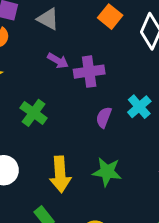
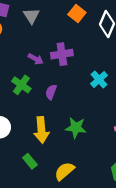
gray triangle: (48, 19) -> (31, 16), turned 30
purple arrow: (58, 61) -> (36, 59), moved
purple semicircle: (104, 117) -> (51, 92), moved

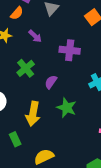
purple arrow: (36, 59) -> (35, 36), moved
green star: (76, 128) -> (67, 108), moved

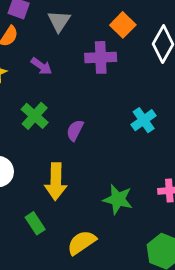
purple cross: (70, 50) -> (101, 57), moved
green star: (67, 108) -> (118, 199), moved

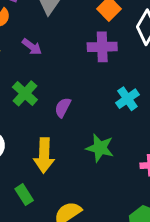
purple cross: (101, 57) -> (102, 47), moved
green star: (118, 199) -> (100, 148), moved

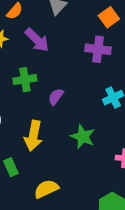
purple arrow: (32, 47) -> (37, 40), size x1.5
green cross: (25, 93) -> (25, 80), turned 30

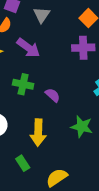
green cross: (25, 80) -> (23, 84), turned 30
purple semicircle: (56, 97) -> (53, 95), turned 105

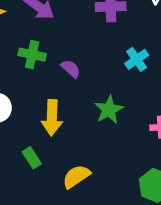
green star: (82, 127) -> (109, 110), turned 30

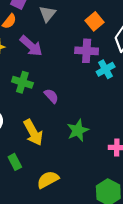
cyan cross: (137, 59) -> (106, 69), moved
yellow arrow: (52, 118) -> (33, 132), turned -36

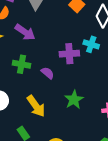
purple cross: (87, 51) -> (69, 54), moved
cyan cross: (106, 69) -> (91, 44), turned -35

